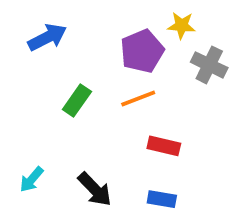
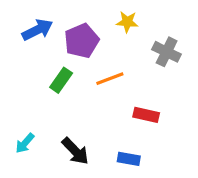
yellow star: (182, 25) -> (127, 22), moved
purple pentagon: (142, 51) -> (82, 41), moved
red rectangle: (164, 146) -> (146, 115), moved

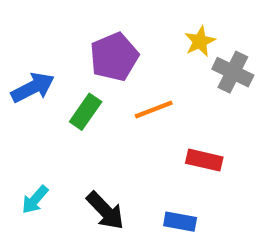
yellow star: (127, 22) -> (200, 41), moved, turned -30
blue arrow: (37, 30) -> (33, 88), moved

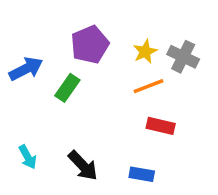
yellow star: (200, 41) -> (145, 52), moved
orange line: (154, 110) -> (149, 86), moved
cyan arrow: (35, 200) -> (28, 157), turned -70

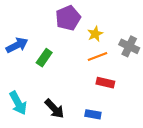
purple pentagon: (90, 45) -> (68, 18), moved
gray cross: (183, 57) -> (129, 46), moved
cyan arrow: (28, 157) -> (18, 103), size x1.5

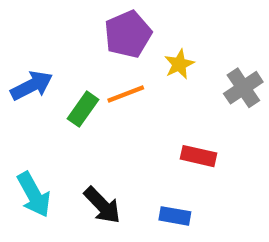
gray cross: (129, 46) -> (243, 88), turned 30
orange line: (97, 57) -> (126, 94), moved

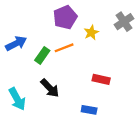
gray cross: (243, 88) -> (124, 22), moved
black arrow: (102, 205) -> (50, 88), moved

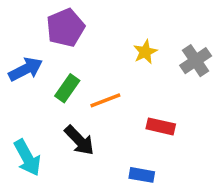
purple pentagon: (65, 17) -> (66, 28), moved
gray cross: (124, 22) -> (196, 61), moved
orange line: (64, 48) -> (105, 100), moved

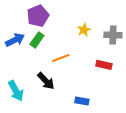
gray cross: (196, 61) -> (113, 35), turned 36
green rectangle: (67, 88) -> (37, 40), moved
red rectangle: (161, 126) -> (104, 65), moved

